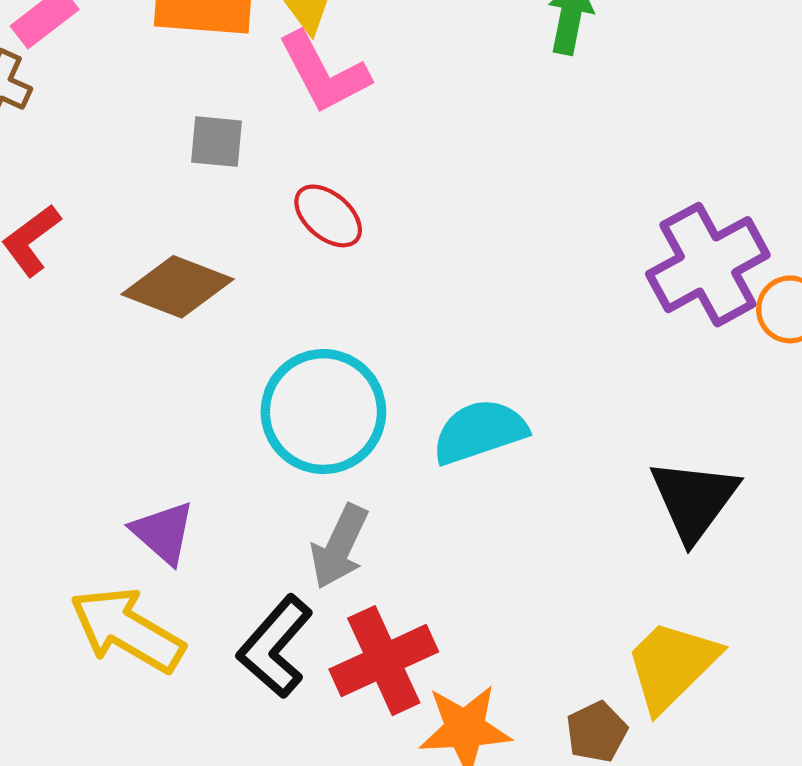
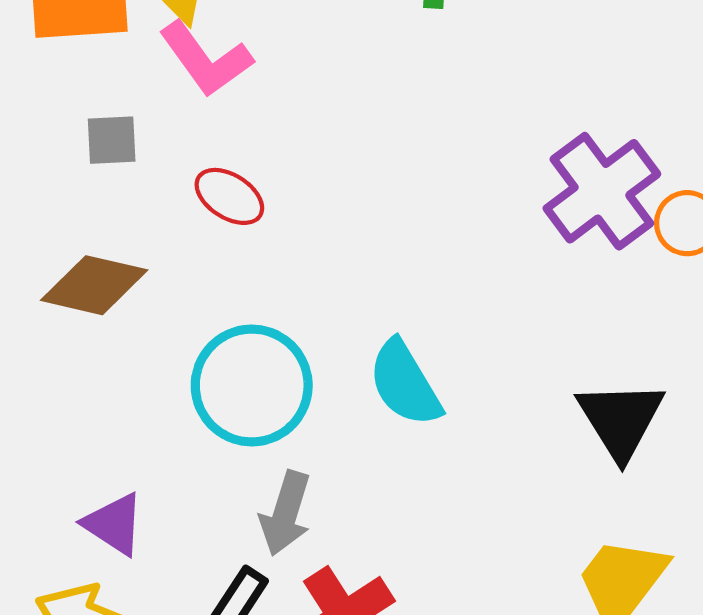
cyan semicircle: (480, 432) -> (405, 383), turned -94

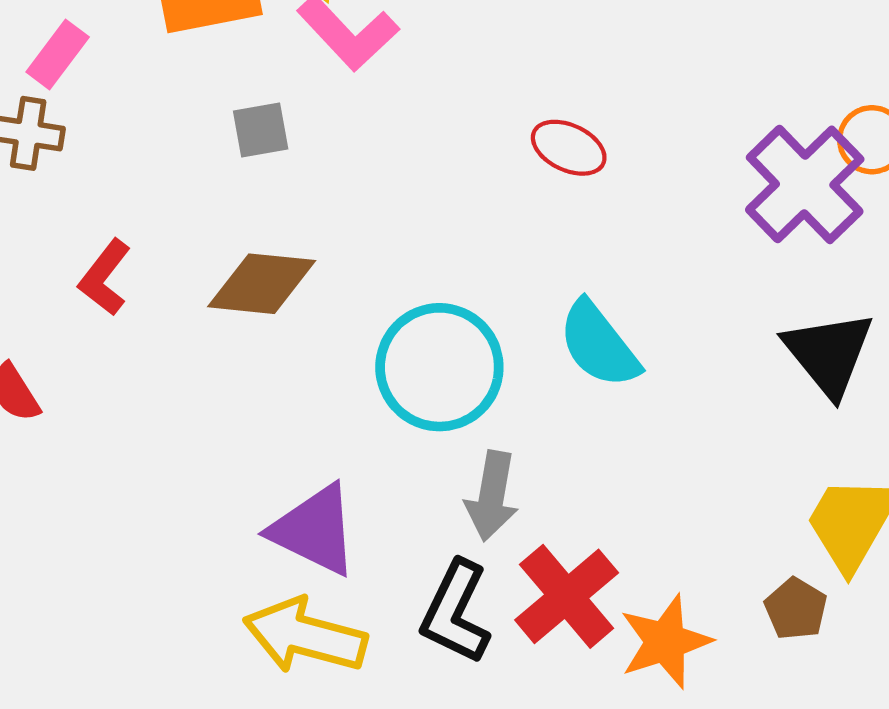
purple cross: (602, 191) -> (805, 184), moved
red ellipse: (229, 196) -> (569, 148), moved
purple triangle: (114, 524) -> (314, 530), size x1.4

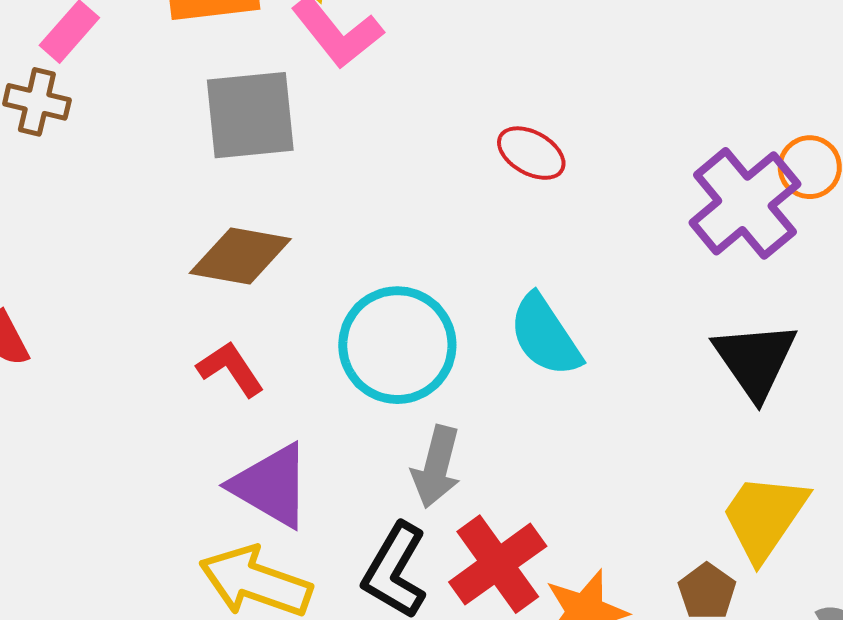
gray square: (261, 130) -> (250, 115), size x1.8
red L-shape: (105, 277) -> (231, 369), moved, turned 104

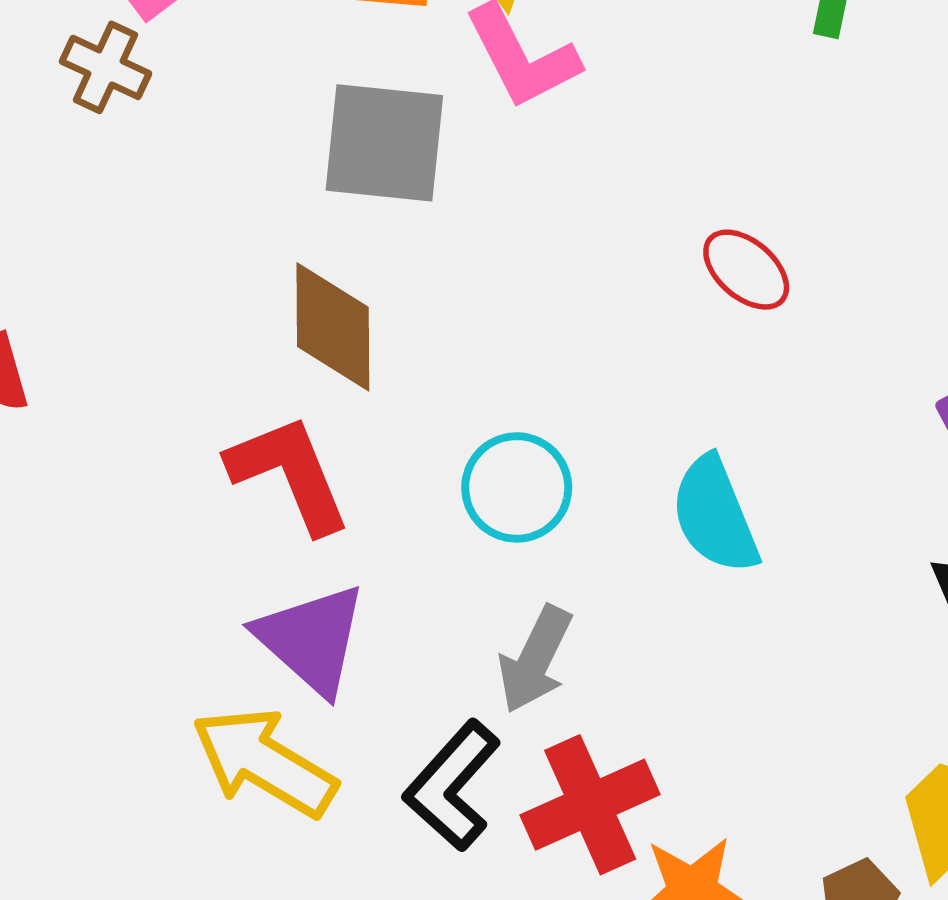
brown diamond: (240, 256) -> (333, 327), turned 68
cyan circle: (397, 345) -> (517, 487), size x0.7
red L-shape: (231, 369) -> (289, 474), size x1.5

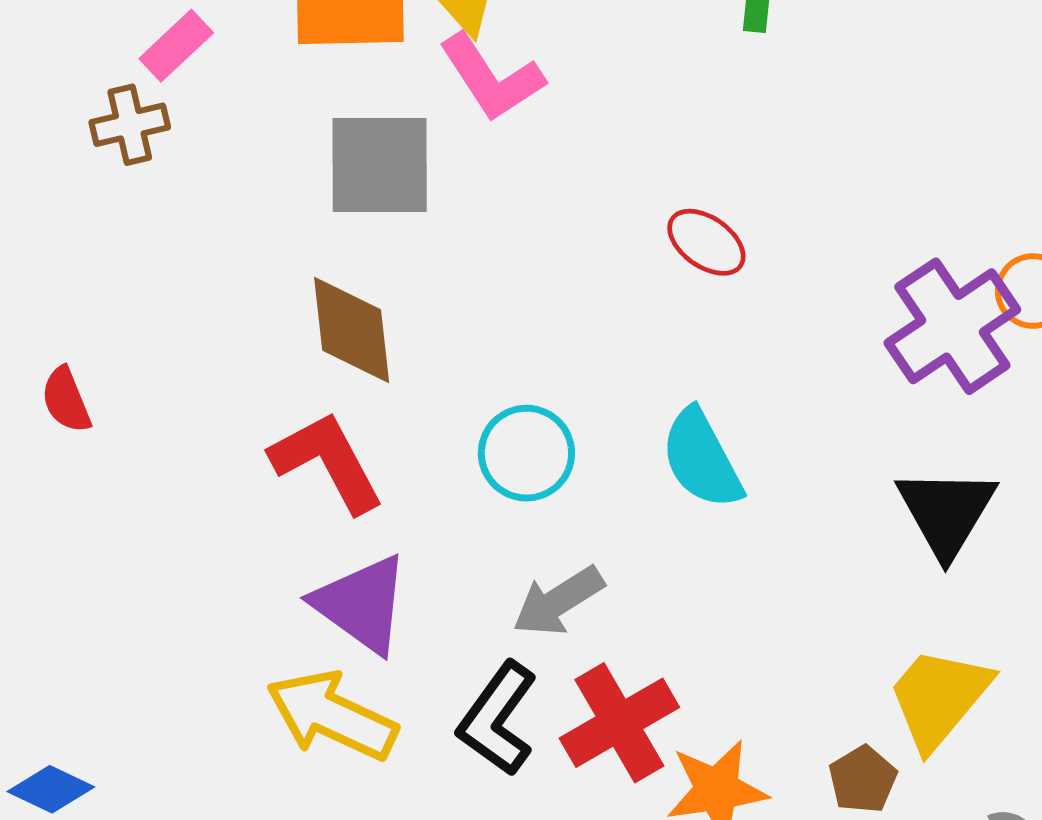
brown cross: (105, 67) -> (130, 125), turned -32
gray arrow: (535, 659) -> (558, 601), turned 38

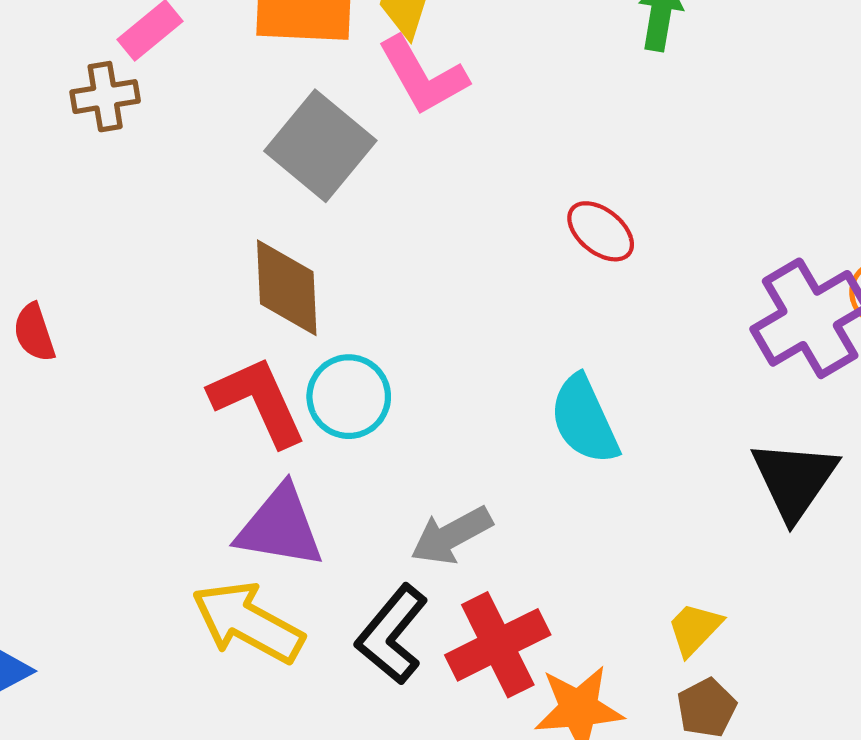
gray square: (380, 165) -> (320, 146), turned 36
cyan circle: (526, 453) -> (349, 397), moved
purple triangle: (361, 604) -> (280, 527), turned -30
yellow trapezoid: (939, 698) -> (695, 629), moved, size x0.6

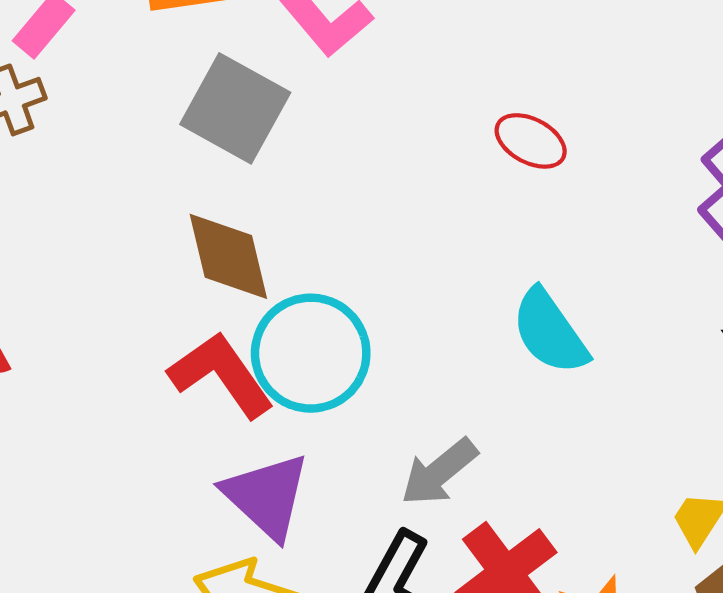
cyan circle: (349, 397) -> (311, 353), size x1.4
purple triangle: (280, 527) -> (267, 496), turned 44

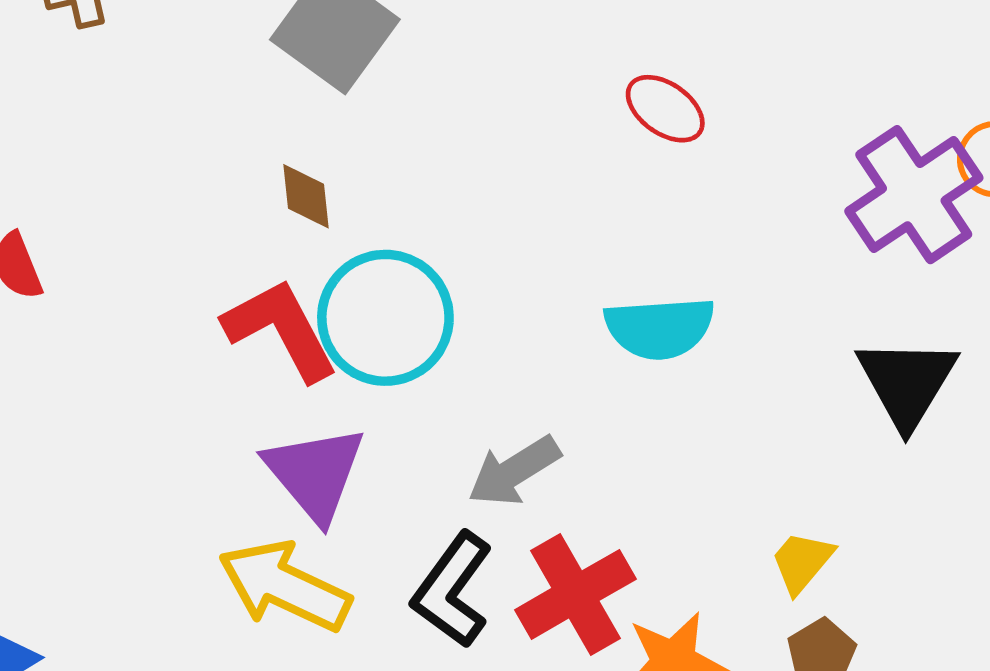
brown diamond: (228, 256) -> (306, 196), size x0.6
cyan semicircle: (550, 332) -> (660, 328), turned -66

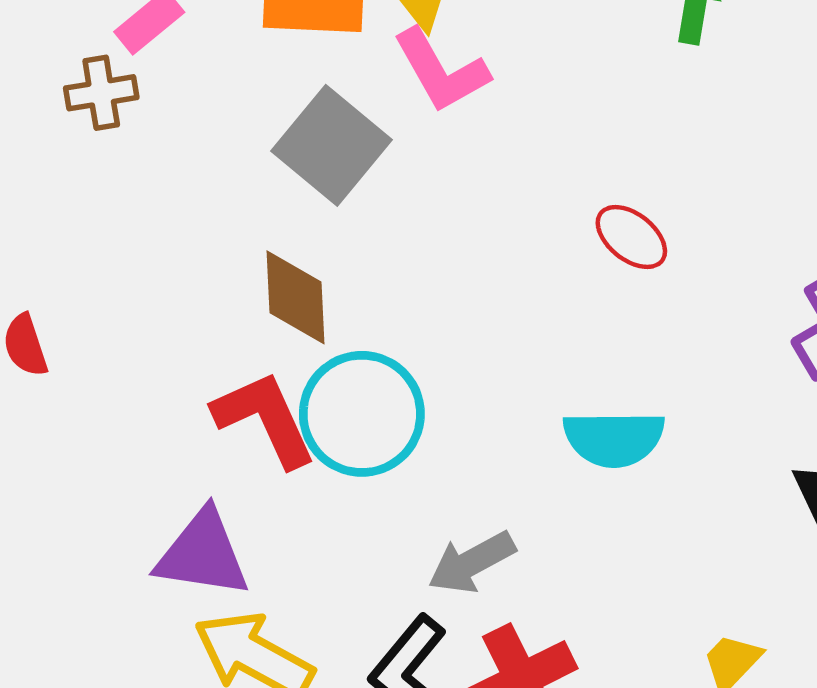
brown diamond: (306, 196) -> (296, 297), size x1.5
purple triangle: (315, 473) -> (203, 554), moved, turned -45

